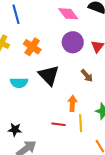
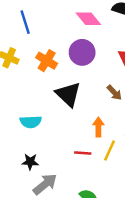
purple circle: (73, 42) -> (82, 52), moved
cyan semicircle: (19, 83) -> (31, 122), moved
yellow line: (81, 123) -> (110, 151), turned 30

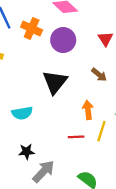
orange cross: (47, 61) -> (32, 29), moved
black triangle: (68, 94) -> (55, 82), turned 32

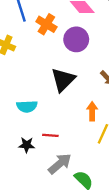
red line: (76, 137) -> (50, 135), moved
gray arrow: (44, 171) -> (60, 164), moved

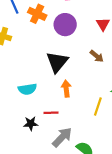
orange arrow: (92, 111) -> (66, 89), moved

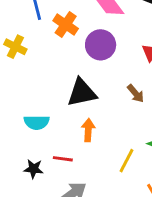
black triangle: (57, 62) -> (82, 93), turned 30

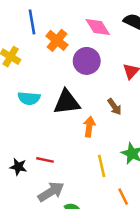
cyan semicircle: (37, 122) -> (29, 98), moved
orange arrow: (88, 130) -> (89, 127), moved
yellow line: (126, 161) -> (102, 166), turned -45

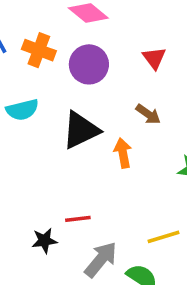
cyan semicircle: (29, 98) -> (22, 110), moved
yellow line: (102, 166) -> (163, 237), moved, turned -75

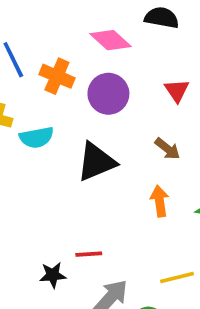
orange arrow: (123, 153) -> (160, 201), moved

